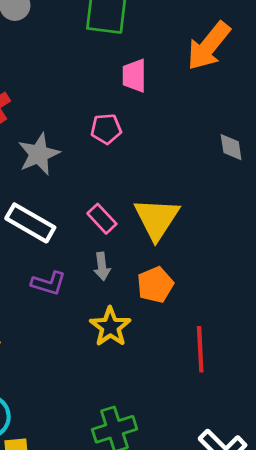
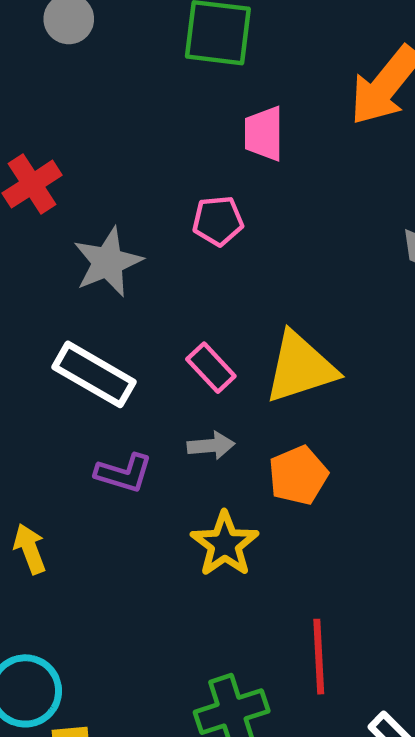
yellow triangle: (157, 219) -> (300, 368), turned 39
gray arrow: (102, 266) -> (211, 446), turned -88
red line: (200, 349) -> (319, 657), moved

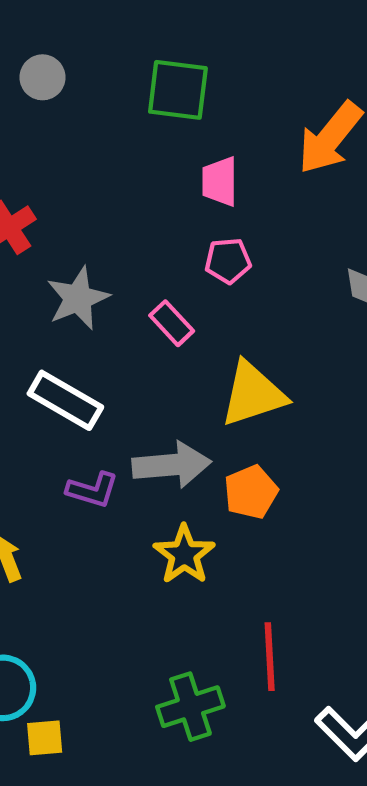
pink pentagon: (218, 221) -> (228, 261), moved
pink rectangle: (211, 368) -> (172, 323), moved
gray arrow: (211, 446) -> (172, 465), size x1.8

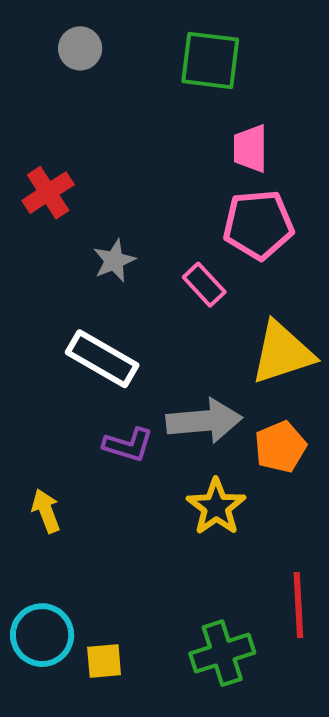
pink pentagon: (228, 261) -> (258, 225), size x1.6
gray star: (78, 298) -> (114, 261), size x0.7
yellow square: (45, 738) -> (104, 661), moved

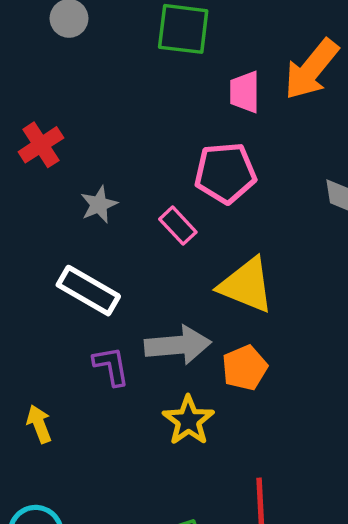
pink trapezoid: (250, 149) -> (245, 92), moved
yellow triangle: (282, 353) -> (246, 285), turned 40
purple L-shape: (128, 445) -> (111, 366), turned -117

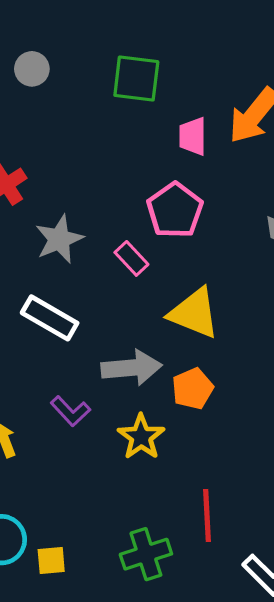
pink pentagon: (225, 173) -> (175, 210), turned -30
gray star: (99, 205) -> (59, 239), size x1.4
purple L-shape: (111, 366) -> (70, 411), moved, turned 147

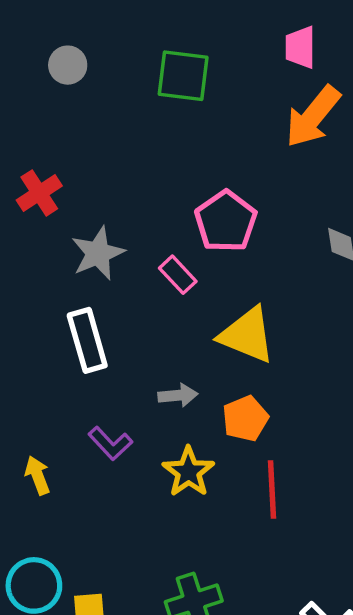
pink trapezoid: (193, 136) -> (300, 47), moved
white rectangle: (50, 318) -> (87, 340), turned 44
gray arrow: (131, 368) -> (178, 395), size x0.6
red line: (207, 516) -> (272, 490), moved

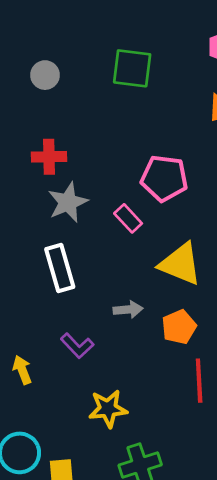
gray circle: (68, 65) -> (45, 75), moved
red cross: (39, 193) -> (49, 157), moved, turned 32
pink pentagon: (226, 221) -> (164, 178), turned -30
yellow star: (188, 472) -> (108, 409), moved, turned 30

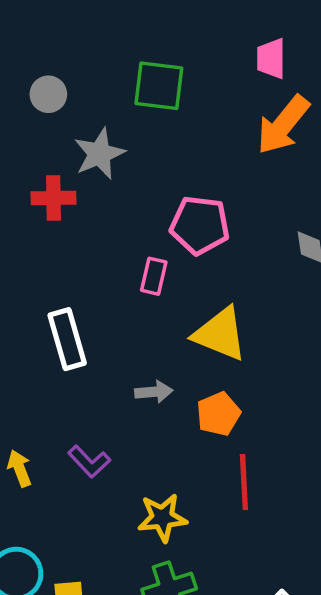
gray star: (68, 202) -> (99, 154), moved
pink rectangle: (128, 218) -> (154, 276), turned 56
purple L-shape: (77, 346) -> (89, 462), moved
yellow star: (108, 409) -> (162, 518), moved

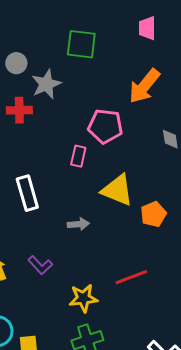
gray circle: (48, 94) -> (16, 63), moved
orange arrow: (283, 125) -> (144, 86), moved
orange pentagon: (218, 414) -> (153, 214), moved
red line: (244, 482) -> (131, 277), turned 72

